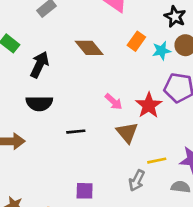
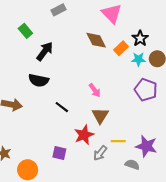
black star: (175, 17) -> (140, 38), moved
brown diamond: (89, 48) -> (96, 40), moved
red star: (149, 105) -> (84, 135), moved
black line: (76, 132) -> (62, 107), turned 32

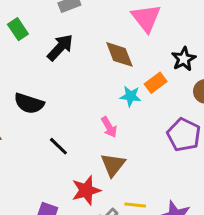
orange rectangle: (121, 48) -> (156, 83), moved
black arrow: (45, 51) -> (60, 48), moved
cyan star: (138, 59) -> (130, 96), moved

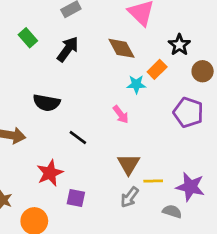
brown triangle: (113, 165) -> (129, 164), moved
red star: (86, 190) -> (50, 173), moved

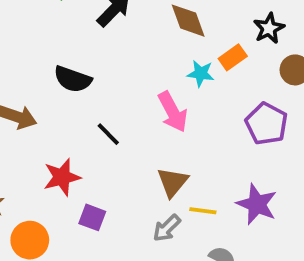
pink arrow: (121, 114) -> (173, 112), size x1.5
purple star: (190, 187) -> (257, 204), moved

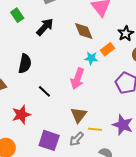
black semicircle: (73, 79) -> (25, 64), turned -96
pink arrow: (173, 112) -> (77, 79), turned 50
purple square: (92, 217) -> (49, 140), moved, size x1.5

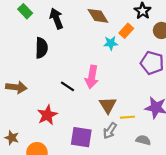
black arrow: (45, 27) -> (56, 18), turned -54
black semicircle: (25, 64) -> (41, 48), moved
pink arrow: (77, 79) -> (92, 77), moved

